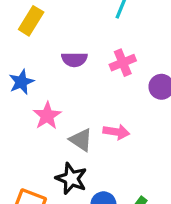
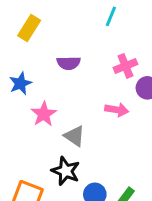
pink cross: (123, 63) -> (125, 66), moved
pink arrow: (116, 132) -> (117, 110), moved

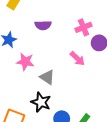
pink arrow: (117, 110) -> (77, 59), turned 35
pink star: (44, 114) -> (25, 62), turned -30

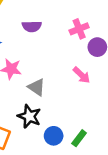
pink arrow: (77, 59) -> (82, 75), moved

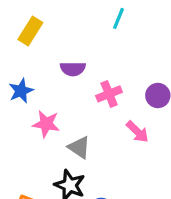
pink cross: (79, 29) -> (109, 94), moved

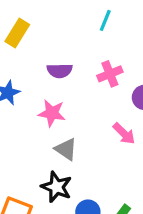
pink cross: (109, 94) -> (110, 74), moved
pink star: (46, 124) -> (52, 113), moved

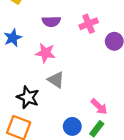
pink arrow: (124, 134) -> (99, 107), moved
black star: (56, 187) -> (28, 97), moved

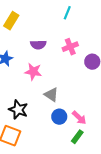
gray triangle: (56, 80) -> (51, 95), moved
blue circle: (72, 126) -> (59, 117), moved

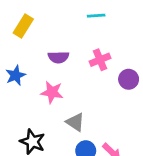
cyan line: (67, 13) -> (96, 16), turned 64

